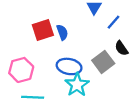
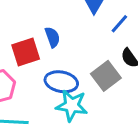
red square: (43, 30) -> (26, 52), moved
cyan star: (77, 85) -> (72, 106), turned -30

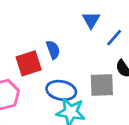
gray square: (106, 76) -> (102, 85), turned 35

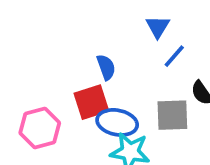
blue line: (114, 38) -> (174, 56), moved
red square: (29, 63) -> (91, 102), moved

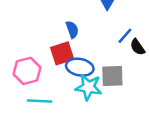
blue line: (174, 56) -> (125, 36), moved
gray square: (172, 115) -> (112, 76), moved

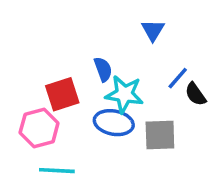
red square: (62, 53) -> (62, 94), moved
cyan star: (89, 87) -> (124, 94), moved

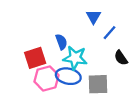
blue line: (178, 78) -> (109, 33), moved
pink hexagon: (39, 128) -> (46, 78), moved

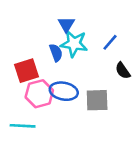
blue triangle: (93, 17) -> (66, 24), moved
cyan star: (75, 58) -> (74, 44), moved

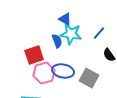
blue triangle: (66, 24) -> (65, 19), turned -32
gray square: (97, 100) -> (89, 78), turned 30

